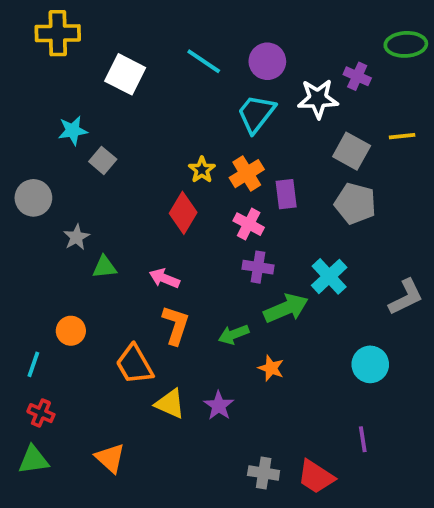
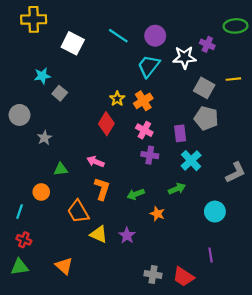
purple rectangle: (286, 194) -> (180, 133), moved
green triangle: (105, 267) -> (61, 169), moved
green arrow: (286, 308) -> (177, 189), moved, size x0.7

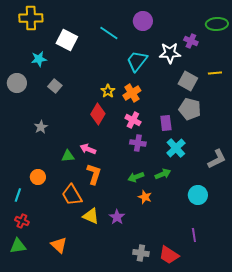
purple circle: (155, 36) -> (143, 21), moved
cyan star: (42, 76) -> (39, 59), moved
gray circle: (20, 115) -> (17, 83), moved
green triangle: (61, 169) -> (68, 156), moved
green arrow: (136, 194) -> (136, 177), moved

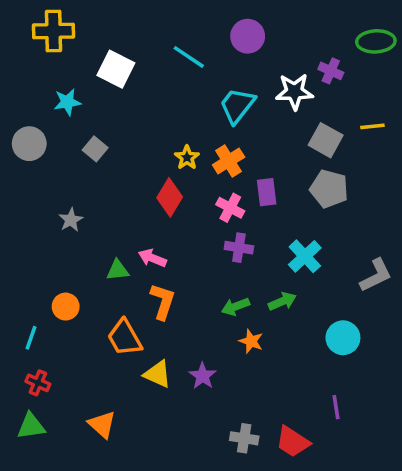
purple rectangle: (166, 123) -> (267, 192), moved

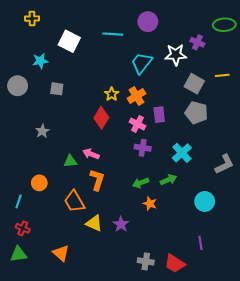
yellow cross: (54, 31) -> (32, 19), size x0.6
cyan line: (189, 57) -> (113, 34), turned -30
gray square: (95, 149) -> (57, 89), turned -32

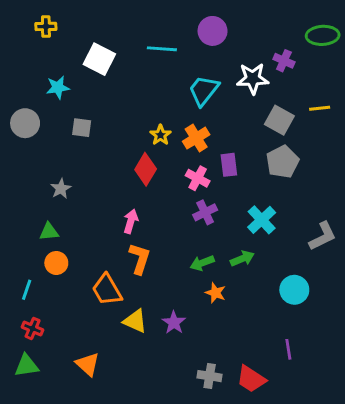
gray pentagon: (196, 113) -> (282, 162), turned 30
purple cross: (143, 148) -> (205, 212), turned -35
pink arrow: (91, 154) -> (131, 221), turned 84
green triangle: (70, 161) -> (49, 232), moved

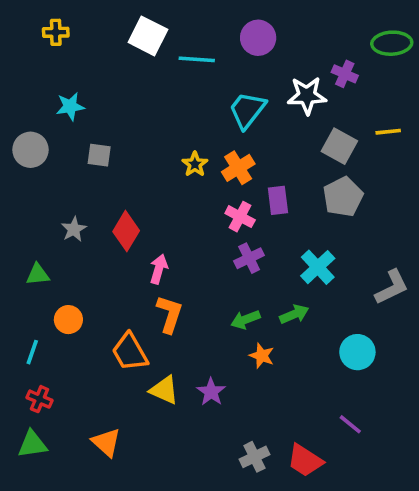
white square: (99, 59) -> (148, 36), moved
red diamond: (146, 169) -> (126, 231), moved
green triangle: (49, 232) -> (38, 274), moved
purple line: (288, 349) -> (350, 424), turned -42
gray cross: (210, 376) -> (254, 457), turned -35

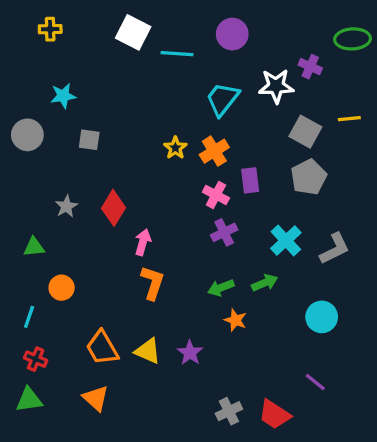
gray L-shape: (392, 287) -> (335, 249), moved
orange trapezoid: (130, 352) -> (102, 348), moved

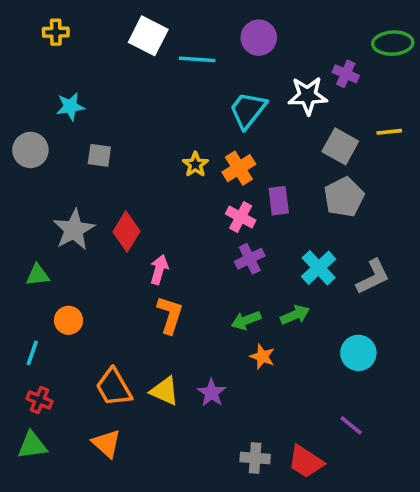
gray star: (66, 206) -> (74, 230), size x1.6
gray cross: (229, 411) -> (255, 458), turned 30

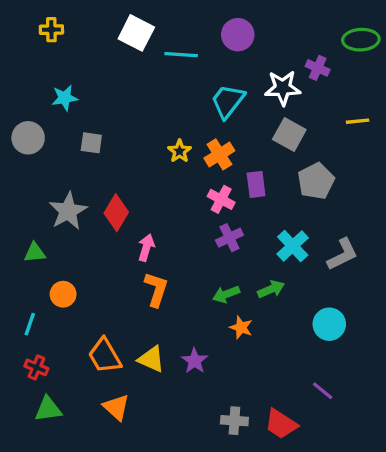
gray square: (340, 146) -> (289, 134), moved
orange triangle: (107, 443) -> (116, 407), moved
green triangle: (32, 445) -> (48, 409), moved

